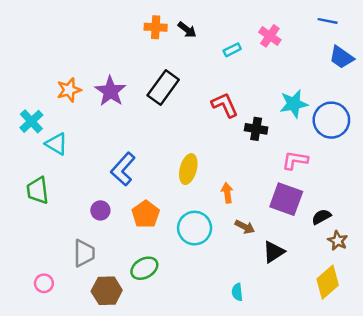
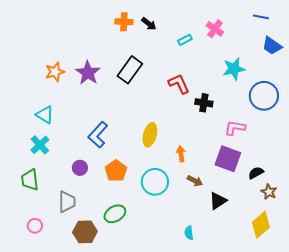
cyan star: (294, 104) -> (234, 69), moved
cyan cross: (31, 121) -> (40, 145), moved
green trapezoid: (38, 190) -> (30, 180), moved

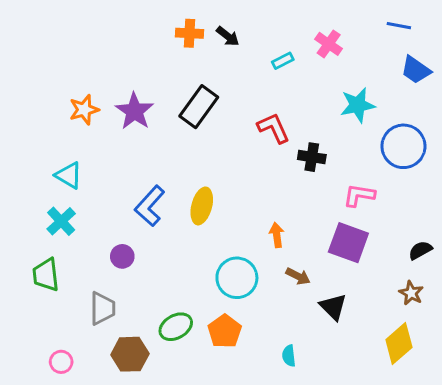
yellow ellipse: (150, 135) -> (202, 206), moved
orange pentagon: (116, 171) -> (225, 331), moved
black semicircle: (256, 173) -> (420, 250), moved
black triangle: (218, 201) -> (333, 307), turned -42
pink circle: (35, 226) -> (61, 362), moved

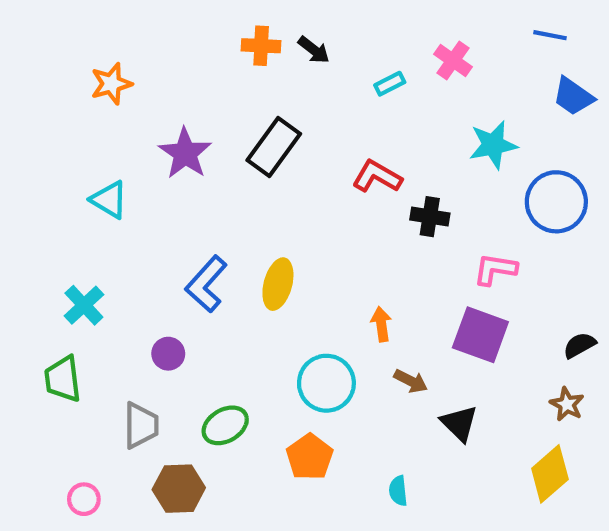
orange star: (84, 110) -> (111, 84), moved
red L-shape: (274, 128) -> (377, 176), turned -36
cyan triangle: (69, 175) -> (109, 200), moved
green ellipse: (176, 327) -> (225, 425), moved

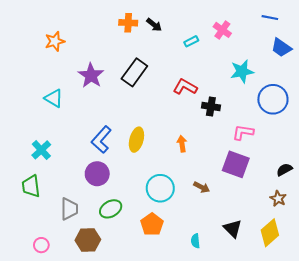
orange arrow: (381, 324) -> (182, 144), moved
purple circle: (168, 354) -> (97, 174), moved, size x1.5
black triangle: (459, 423) -> (233, 229), moved

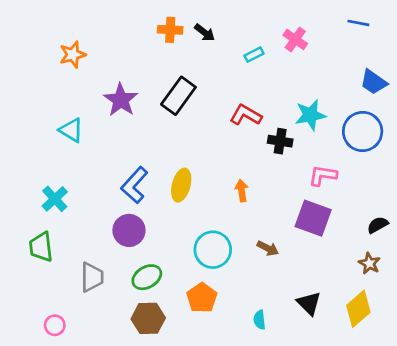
blue trapezoid: (281, 48) -> (374, 82), moved
cyan star: (242, 71) -> (310, 115), moved
brown hexagon: (88, 240) -> (148, 318), moved

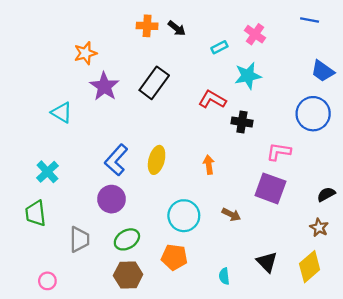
orange star: (73, 55) -> (85, 53), moved
cyan star: (310, 115) -> (248, 76), moved
orange pentagon: (202, 298) -> (174, 257), turned -30

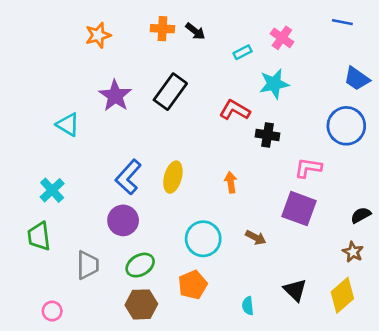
orange star: (85, 53) -> (98, 35), moved
orange pentagon: (174, 257) -> (193, 285), turned -30

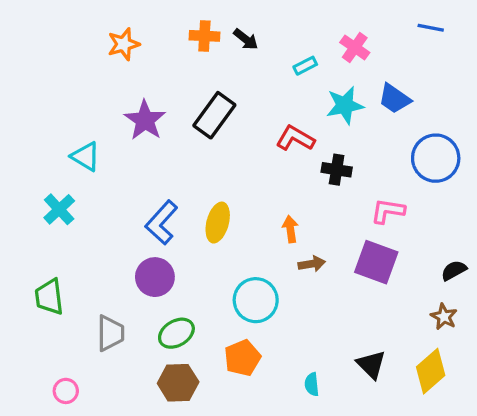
blue trapezoid: (357, 79) -> (394, 99), moved
cyan cross: (52, 190) -> (59, 209), moved
brown arrow: (256, 237) -> (312, 264), moved, turned -36

